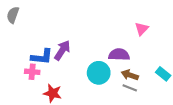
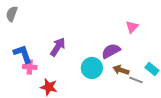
purple semicircle: (119, 55) -> (111, 51), turned -30
blue L-shape: (42, 57) -> (23, 54), moved, turned -115
gray line: (130, 88) -> (136, 80), moved

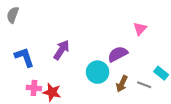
pink cross: (30, 67) -> (34, 88), moved
brown arrow: (121, 70) -> (122, 84), moved, turned -84

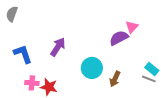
purple semicircle: (118, 54) -> (119, 38), moved
gray line: (144, 85) -> (149, 79), moved

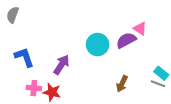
pink triangle: (132, 27) -> (140, 29), turned -40
purple arrow: (58, 47) -> (61, 65), moved
cyan circle: (92, 68) -> (98, 45), moved

